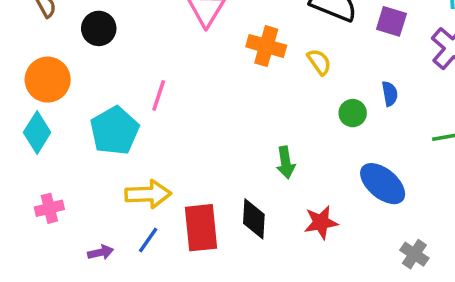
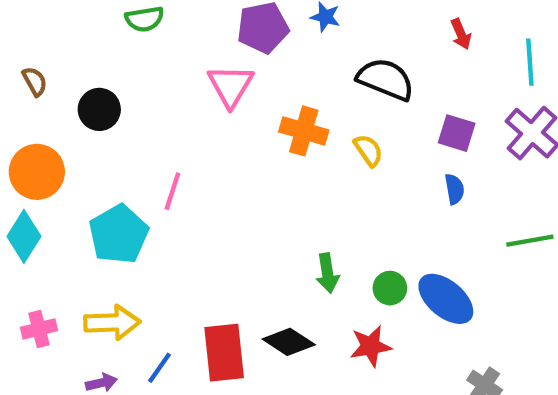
purple square: (391, 21) -> (457, 133), moved
green circle: (353, 113) -> (390, 288), moved
yellow arrow: (148, 194) -> (112, 323), moved
black diamond: (254, 219) -> (289, 342), turned -60

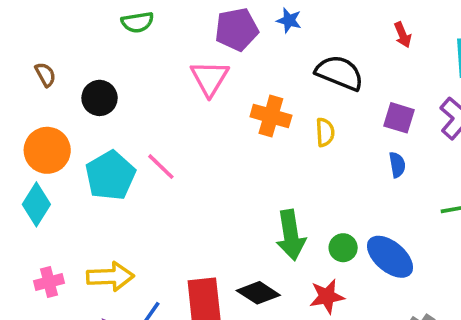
yellow semicircle: (368, 150) -> (325, 132), turned 32
pink line: (172, 191) -> (161, 167), turned -64
cyan pentagon: (119, 234) -> (110, 176), moved
green arrow: (327, 273) -> (291, 235), size x1.5

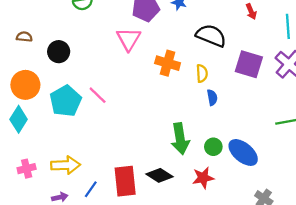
brown semicircle: (45, 75) -> (24, 37), turned -56
purple square: (399, 118) -> (249, 64), size x1.4
blue semicircle: (397, 165) -> (212, 97), moved

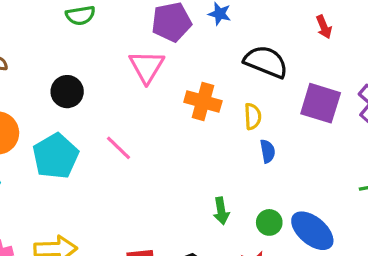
black circle: (59, 52) -> (67, 92), moved
pink line: (98, 95) -> (118, 148), moved
green arrow: (180, 139) -> (221, 211), size x0.6

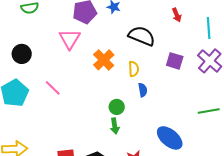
orange cross: (203, 102) -> (104, 60), turned 30
purple square: (321, 103) -> (175, 61), size x0.7
green circle: (269, 222) -> (117, 107), moved

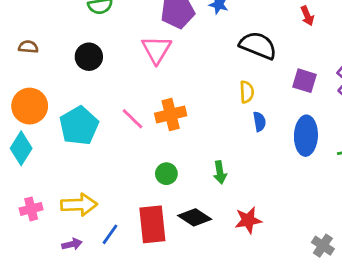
black circle: (22, 54) -> (89, 57), moved
orange cross: (104, 60) -> (171, 114), moved, turned 30
green circle: (117, 107) -> (166, 174), moved
blue ellipse: (170, 138) -> (306, 136), moved, turned 52

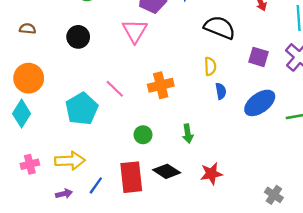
orange cross: (171, 114) -> (161, 85), moved
cyan pentagon: (79, 126) -> (82, 109), moved
blue ellipse: (306, 136) -> (260, 103), turned 52

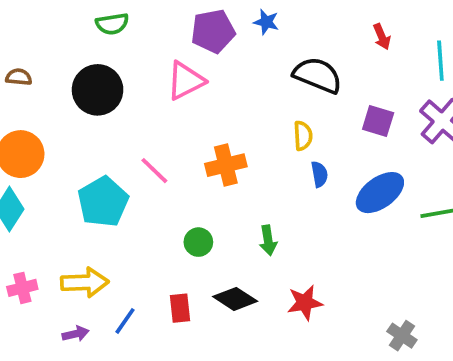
pink triangle: (135, 31) -> (186, 81), turned 32
black circle: (78, 37) -> (98, 90), size x1.4
red rectangle: (131, 177) -> (180, 308), size x0.6

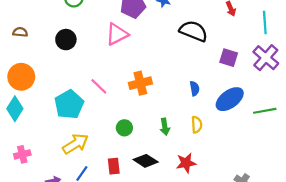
black circle: (98, 90) -> (66, 40), size x0.7
yellow semicircle: (303, 136) -> (197, 125), moved
yellow arrow: (85, 282) -> (75, 144), moved, turned -30

